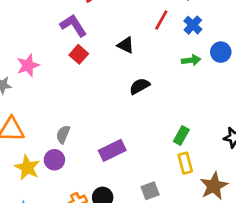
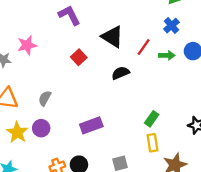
red line: (161, 20) -> (144, 47), moved
black triangle: (126, 45) -> (112, 37), size x1.5
red square: (79, 54) -> (79, 57), moved
gray semicircle: (63, 134) -> (45, 98), moved

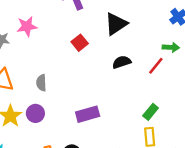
black triangle: (112, 37) -> (116, 24), turned 50
red line: (144, 47) -> (156, 66), moved
gray semicircle: (45, 98) -> (41, 83), turned -35

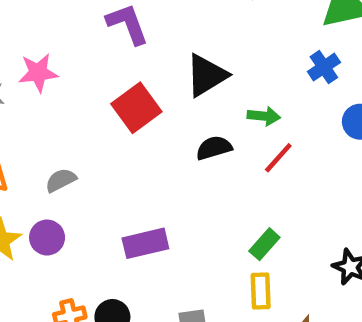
red square: (80, 43) -> (136, 108), size x1.5
green arrow: (171, 47) -> (264, 116), moved
gray semicircle: (41, 83) -> (61, 180), turned 63

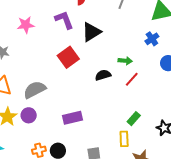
pink star: (38, 73) -> (26, 25), moved
black triangle: (206, 75) -> (91, 32), moved
gray semicircle: (61, 180) -> (35, 90), size x1.6
green rectangle: (264, 244) -> (134, 119), moved

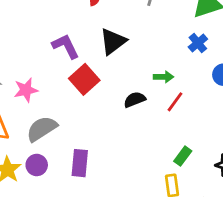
purple L-shape: (64, 20) -> (66, 46), moved
pink star: (26, 25) -> (26, 90), moved
purple rectangle: (73, 118) -> (80, 163), moved, turned -66

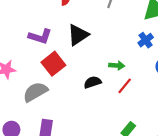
purple L-shape: (66, 46) -> (40, 36), turned 130
gray semicircle: (42, 129) -> (35, 92), moved

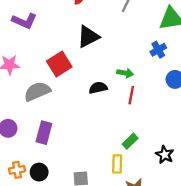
purple L-shape: (40, 36) -> (24, 21), moved
red line: (125, 86) -> (131, 95), turned -35

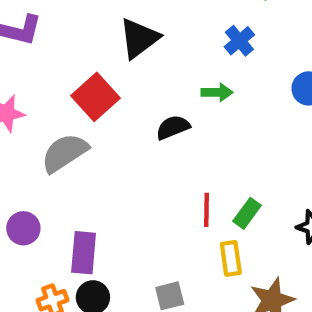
blue cross: (158, 50) -> (239, 41), moved
red line: (131, 95) -> (206, 210), moved
purple rectangle: (44, 133) -> (84, 253), moved

